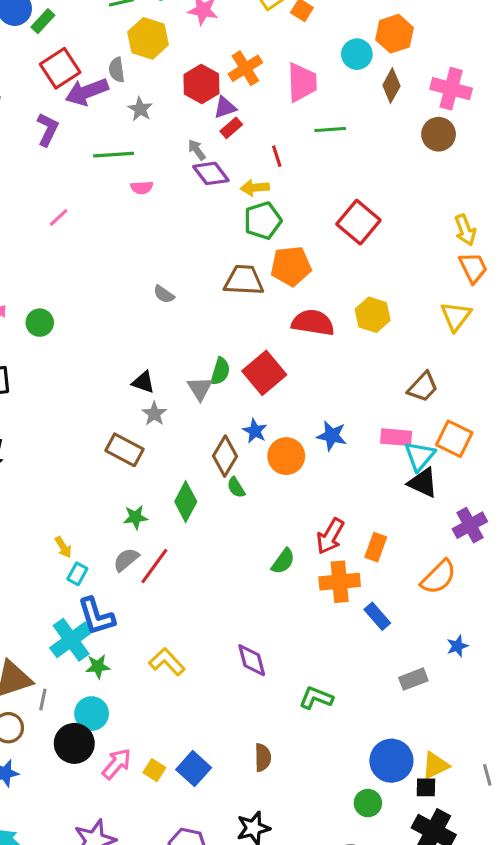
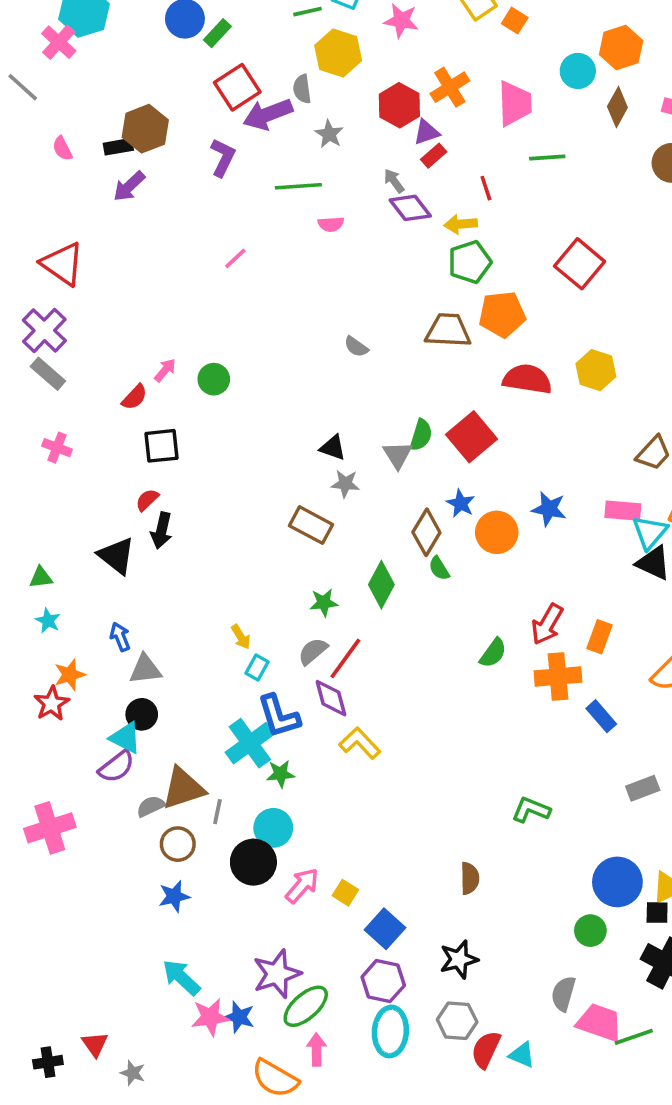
gray star: (154, 414) -> (345, 484), turned -30
purple diamond: (252, 660) -> (331, 698), moved
yellow L-shape: (167, 662) -> (360, 743), moved
blue square: (194, 769) -> (385, 929), moved

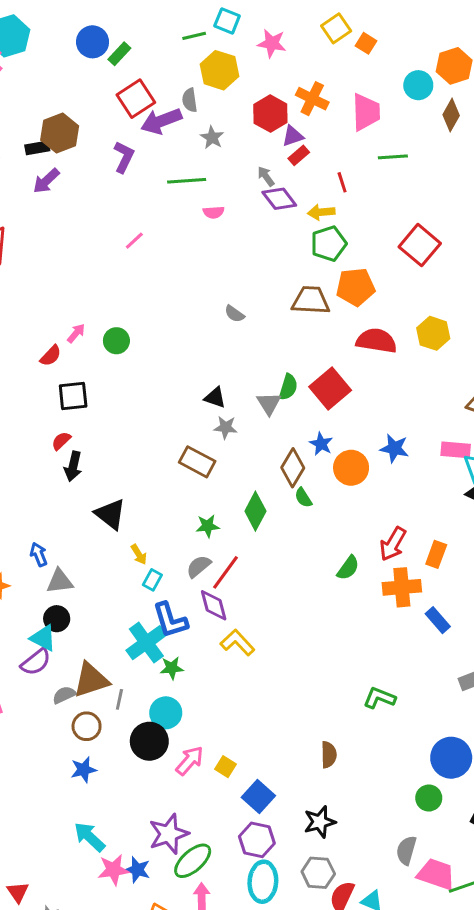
orange cross: (450, 87) -> (312, 99), turned -32
black triangle: (116, 556) -> (110, 514), moved

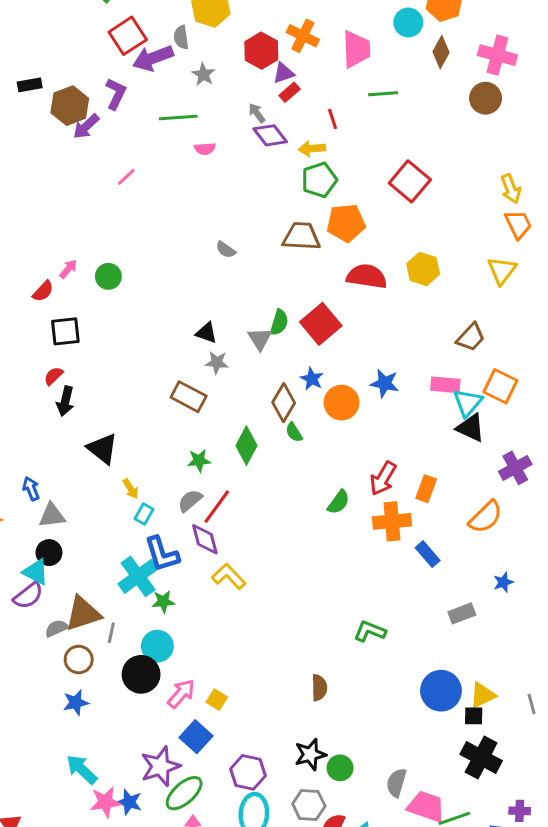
brown hexagon: (60, 133) -> (70, 106), moved
purple arrow: (46, 181) -> (86, 126), moved
blue square: (258, 797) -> (196, 737), moved
green circle: (429, 798) -> (340, 768), moved

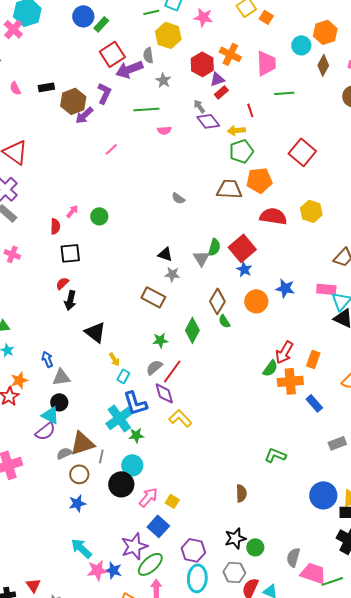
red semicircle: (43, 291) -> (55, 226), turned -42
blue star: (312, 379) -> (244, 269), moved
green semicircle: (339, 502) -> (270, 368), moved

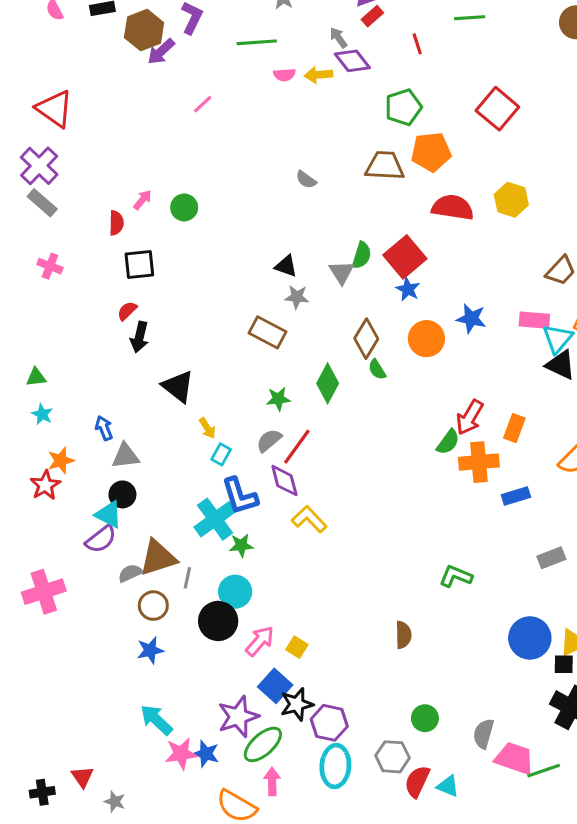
yellow arrow: (236, 130) -> (318, 75), moved
blue rectangle: (314, 403) -> (516, 496), turned -66
black star: (235, 538) -> (297, 704), moved

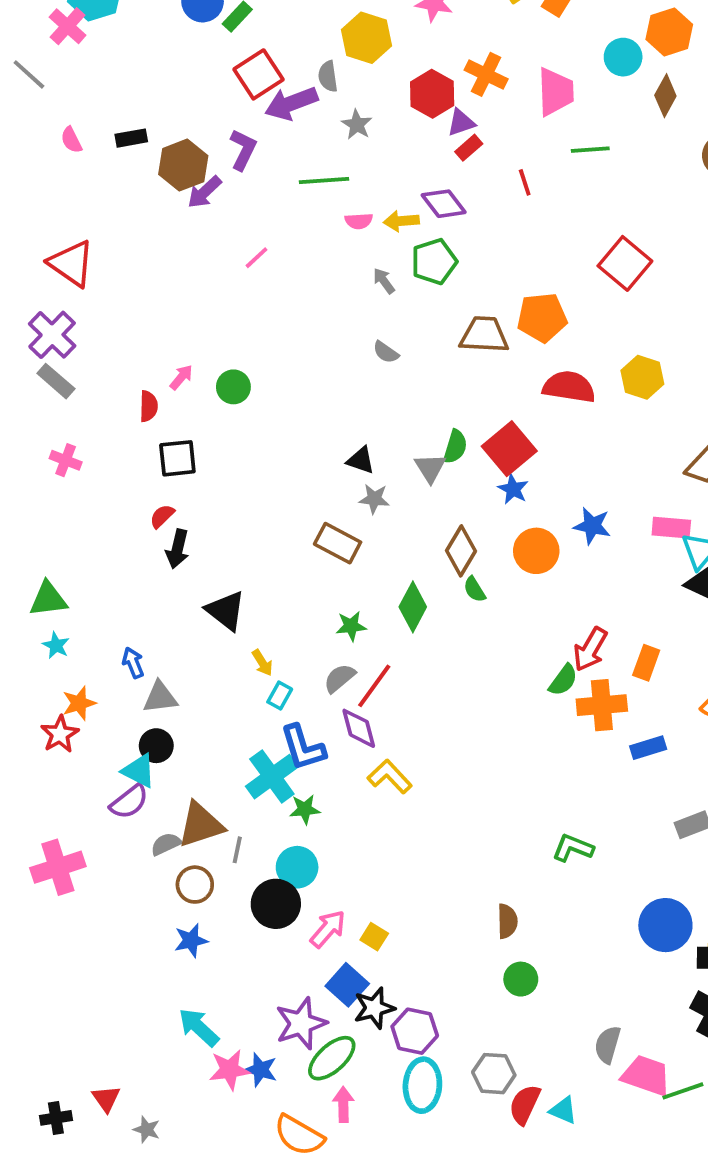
gray arrow: (338, 38) -> (384, 281), moved
green pentagon: (403, 107) -> (434, 262), moved
green triangle: (36, 377) -> (48, 599), size x1.5
green circle: (425, 718) -> (521, 979), moved

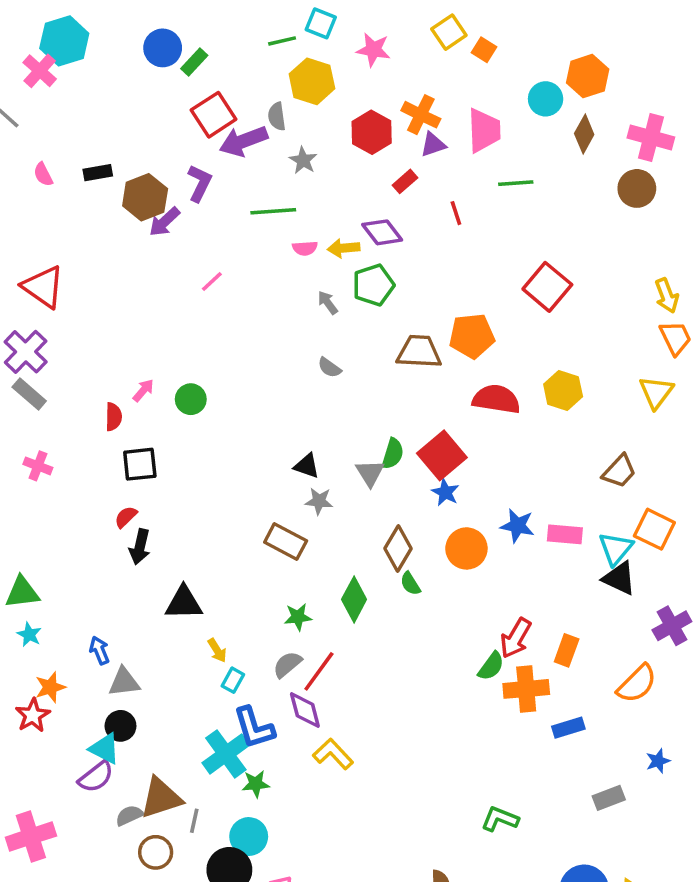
purple triangle: (461, 123) -> (433, 145), moved
pink rectangle: (671, 528) -> (565, 534), moved
black triangle: (226, 611) -> (184, 603), turned -39

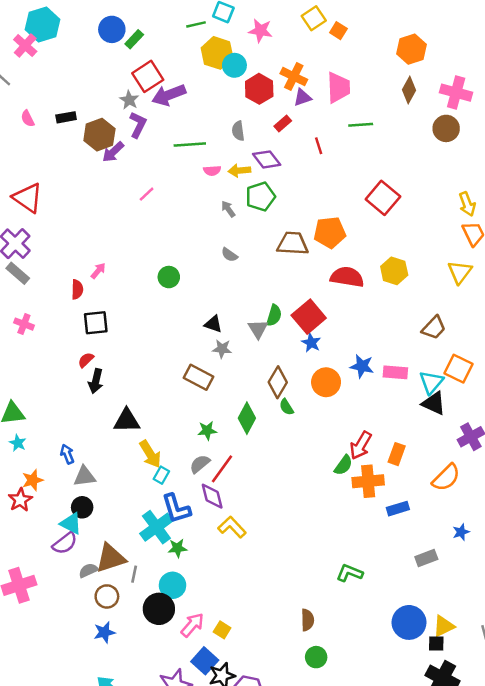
cyan circle: (546, 99) -> (234, 65), moved
gray semicircle: (277, 116) -> (238, 131), moved
gray star: (303, 160) -> (129, 100), moved
green circle: (191, 399) -> (169, 277), moved
yellow arrow: (217, 650) -> (150, 454), size x1.6

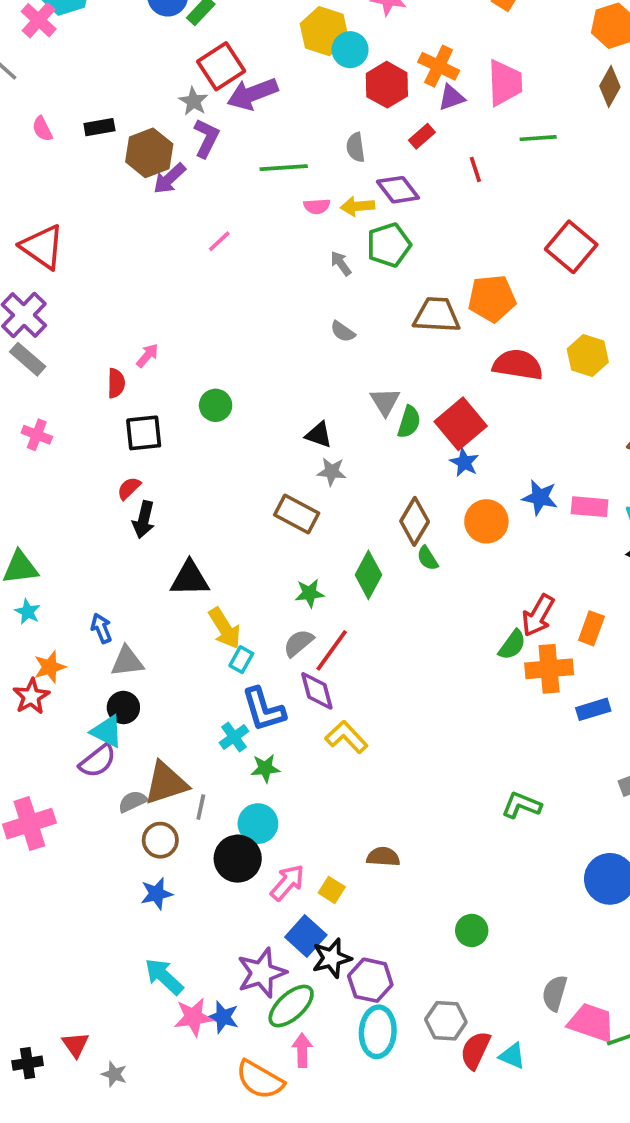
green circle: (169, 277) -> (216, 405), moved
gray triangle: (258, 329) -> (385, 402), moved
cyan cross: (156, 527) -> (234, 737), size x0.6
brown semicircle: (307, 620) -> (383, 857), moved, turned -85

